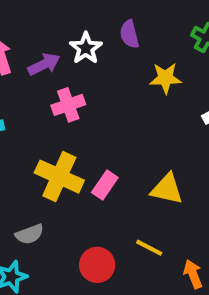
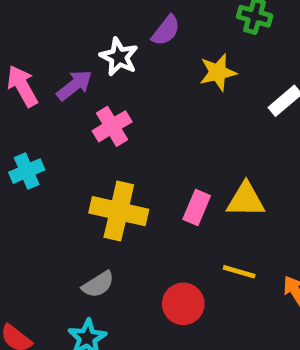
purple semicircle: (129, 34) -> (166, 30), turned -116
pink rectangle: (105, 185) -> (197, 207), moved

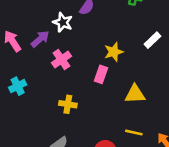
yellow star: (218, 72) -> (114, 52), moved
pink rectangle: (197, 207) -> (101, 74), moved
yellow cross: (119, 211) -> (68, 104), size x0.6

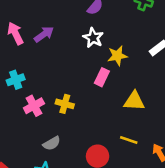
white star: (63, 22) -> (93, 38), moved
pink cross: (61, 59) -> (34, 106), moved

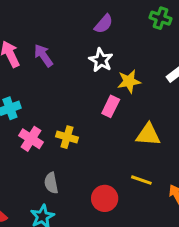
purple arrow: (44, 34) -> (43, 55), turned -90
pink cross: (34, 106) -> (31, 139), turned -30
gray semicircle: (52, 143) -> (51, 183), turned 108

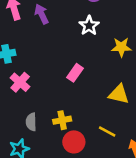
yellow star: (129, 81) -> (121, 47), moved
pink rectangle: (111, 106) -> (75, 73), moved
yellow cross: (67, 137) -> (62, 120), moved, turned -36

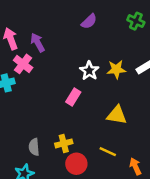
white star: (89, 26) -> (89, 71), moved
pink cross: (20, 82) -> (23, 64), moved

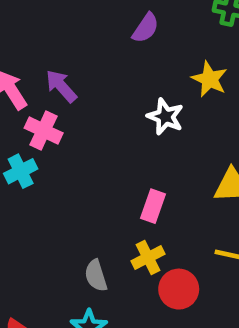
yellow star: (116, 69) -> (209, 79), moved, turned -30
pink rectangle: (73, 97) -> (153, 206), moved

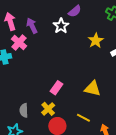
white star: (165, 117) -> (61, 26), moved
yellow cross: (148, 258) -> (48, 109), turned -32

